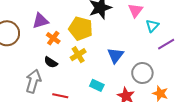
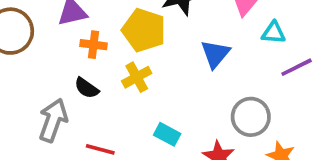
cyan triangle: (152, 26) -> (274, 33), turned 48
orange cross: (53, 38) -> (93, 45), turned -32
blue triangle: (115, 55) -> (215, 54), moved

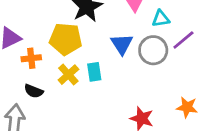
gray circle: (251, 117) -> (153, 50), moved
cyan rectangle: (167, 134) -> (94, 72), moved, turned 66

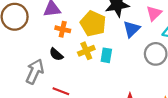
blue triangle: (122, 44) -> (132, 29), moved

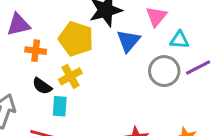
black semicircle: (56, 54) -> (42, 86), moved
cyan rectangle: (106, 55) -> (60, 106), moved

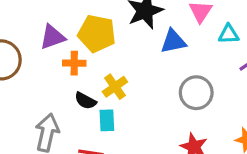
yellow pentagon: (76, 39) -> (97, 34), moved
blue triangle: (128, 41) -> (173, 41), turned 45
gray circle: (164, 71) -> (196, 93), moved

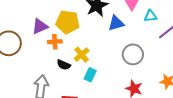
cyan rectangle: (107, 120) -> (90, 75), moved, turned 32

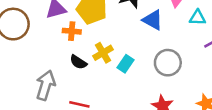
blue triangle: (116, 23) -> (153, 20), turned 36
cyan rectangle: (90, 75) -> (126, 64), moved

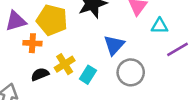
blue triangle: (153, 20) -> (114, 45), moved, turned 45
black semicircle: (78, 62) -> (40, 74), turned 126

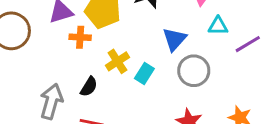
cyan triangle: (160, 26) -> (218, 26), moved
black semicircle: (40, 74) -> (89, 87), moved, turned 144

